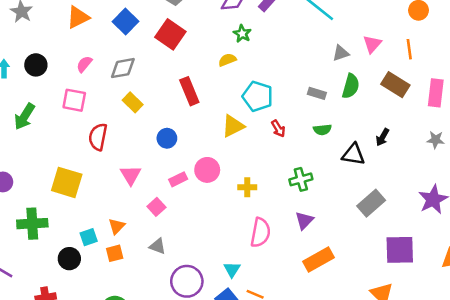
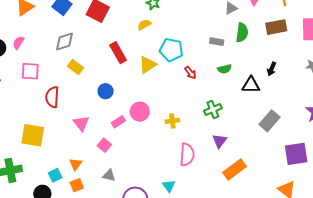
pink semicircle: (84, 64) -> (18, 43), moved
brown rectangle: (395, 85) -> (276, 27), turned -35
yellow triangle: (233, 126) -> (148, 65), moved

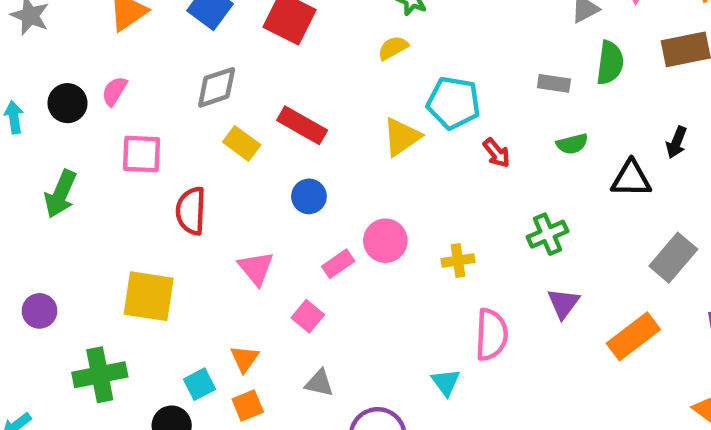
red rectangle: (118, 53) -> (302, 125), moved, turned -30
orange rectangle: (234, 169) -> (633, 336), moved
cyan triangle: (169, 186) -> (446, 382), moved

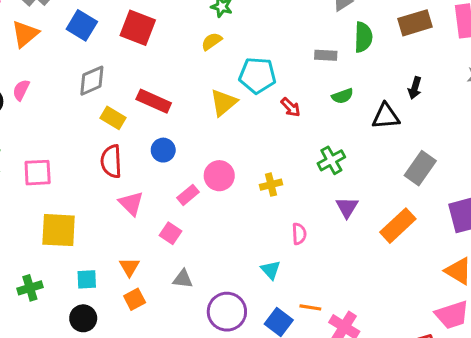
pink square: (142, 154) -> (38, 173), moved
red semicircle: (191, 211) -> (111, 161), moved
pink semicircle: (491, 335) -> (299, 234), size x0.6
green cross: (100, 375) -> (30, 288), size x0.7
cyan square: (199, 384) -> (87, 279), moved, turned 30

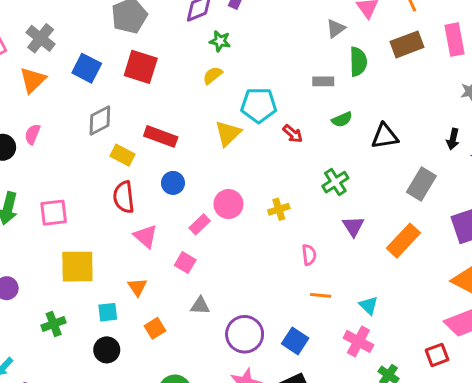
black arrow: (415, 88) -> (453, 139), moved
orange triangle: (129, 267) -> (137, 287), moved
cyan triangle: (271, 270) -> (369, 305), moved
orange line: (310, 307) -> (321, 295), moved

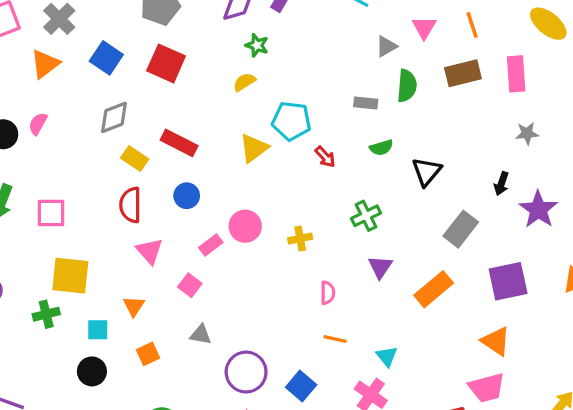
black triangle: (385, 136) -> (427, 172), turned -48
green cross: (54, 324) -> (46, 314), moved

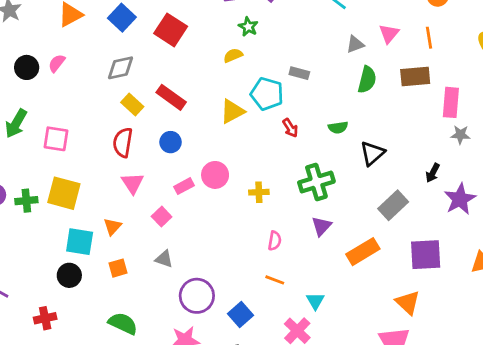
pink rectangle: (516, 74) -> (451, 102), moved
gray rectangle: (366, 103) -> (299, 73), moved
green cross: (366, 216) -> (316, 182), size x1.4
green cross: (46, 314) -> (26, 201), moved
cyan square: (98, 330) -> (80, 242), size x1.5

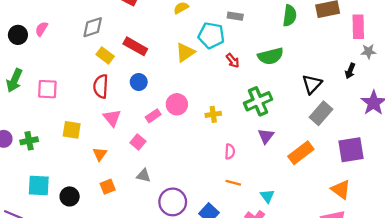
green semicircle: (338, 127) -> (271, 56), size x1.6
black triangle: (372, 153) -> (312, 84), moved
black arrow: (433, 173) -> (350, 71), moved
yellow square: (64, 193) -> (72, 130), moved, size x0.7
cyan square: (80, 242) -> (39, 186), moved

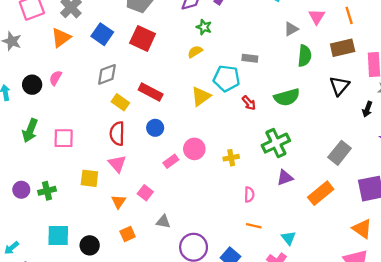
black triangle: (312, 84) -> (339, 86), moved
pink triangle: (112, 118) -> (117, 164), moved
purple triangle: (266, 136) -> (285, 178), turned 35
pink square: (138, 142) -> (145, 193), moved

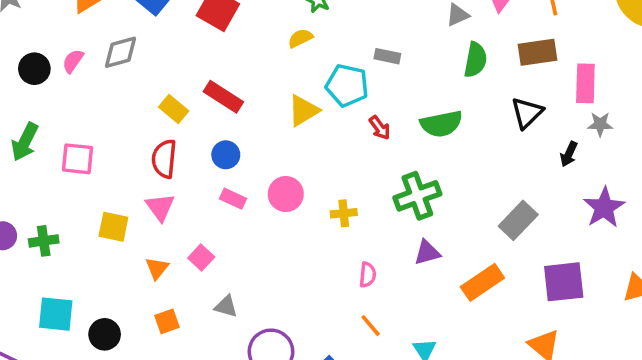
gray diamond: (107, 74) -> (121, 52), moved
pink rectangle: (171, 161) -> (233, 199), moved, turned 56
orange line: (254, 226) -> (371, 326), turned 32

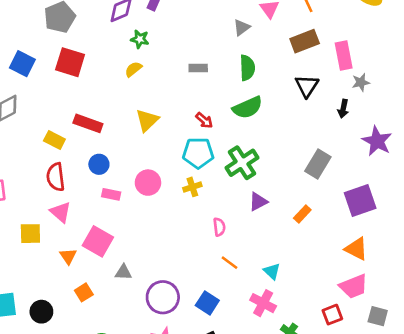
green semicircle: (475, 60) -> (247, 68), moved
cyan pentagon: (347, 85) -> (198, 153), moved
pink square: (201, 257) -> (98, 241), size x1.6
orange rectangle: (482, 282) -> (302, 214), size x0.6

